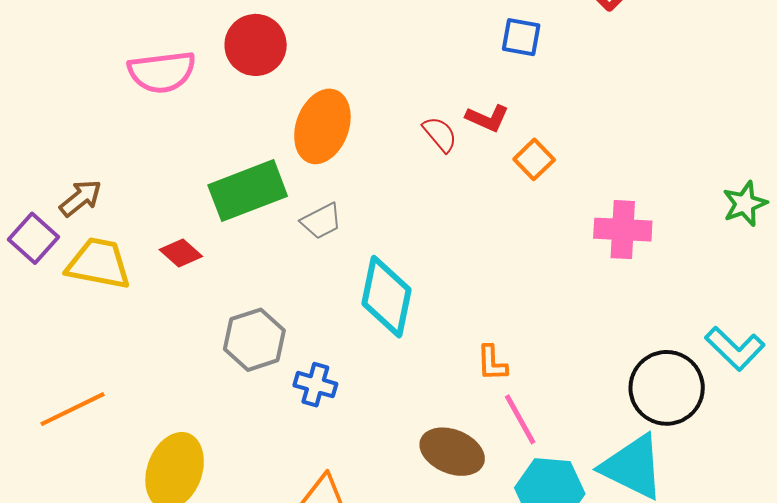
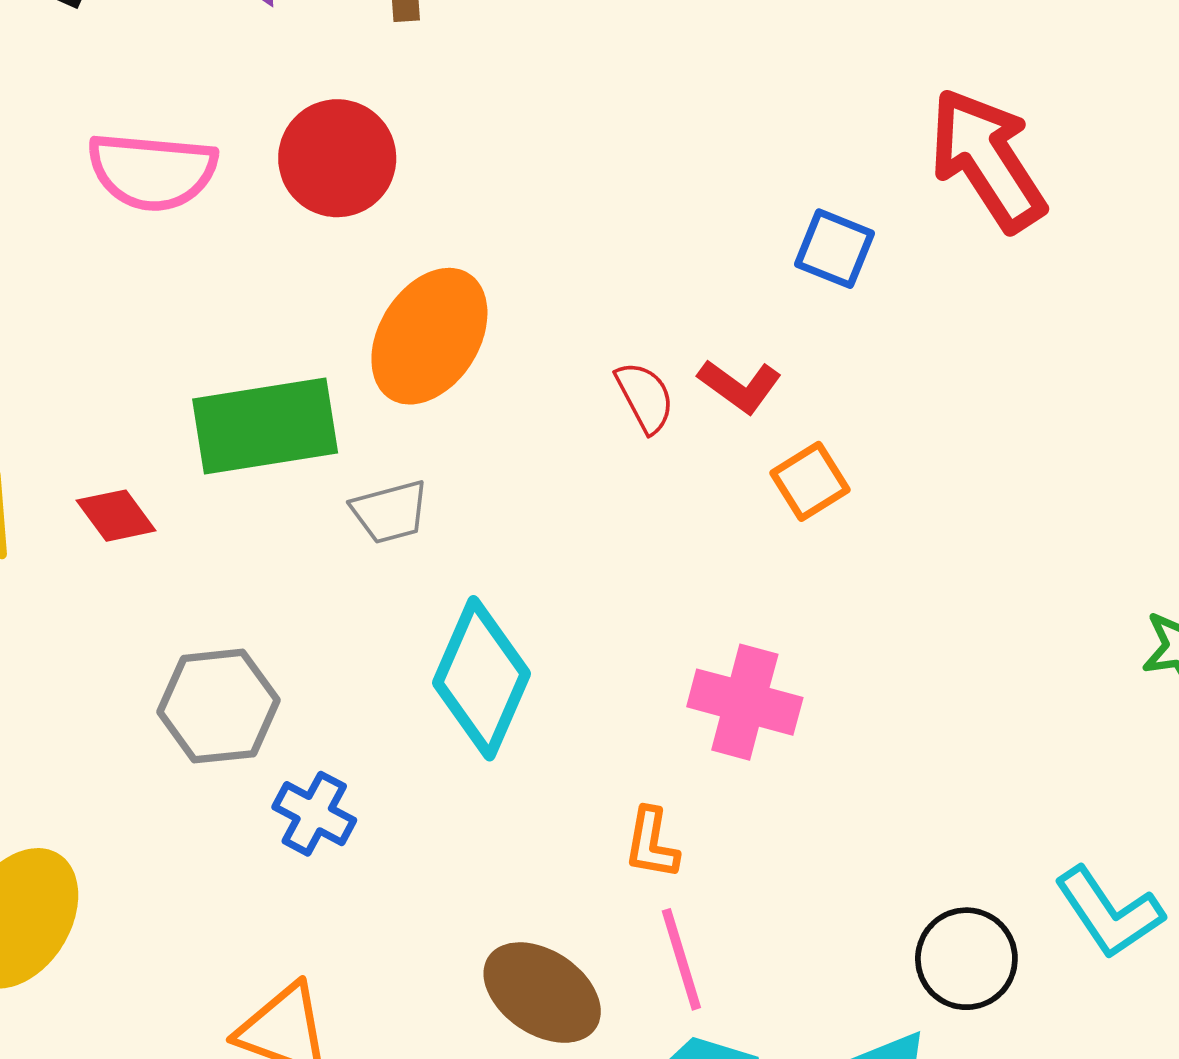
pink cross: (623, 230) -> (745, 702), moved
black circle: (667, 388) -> (966, 959), size x0.7

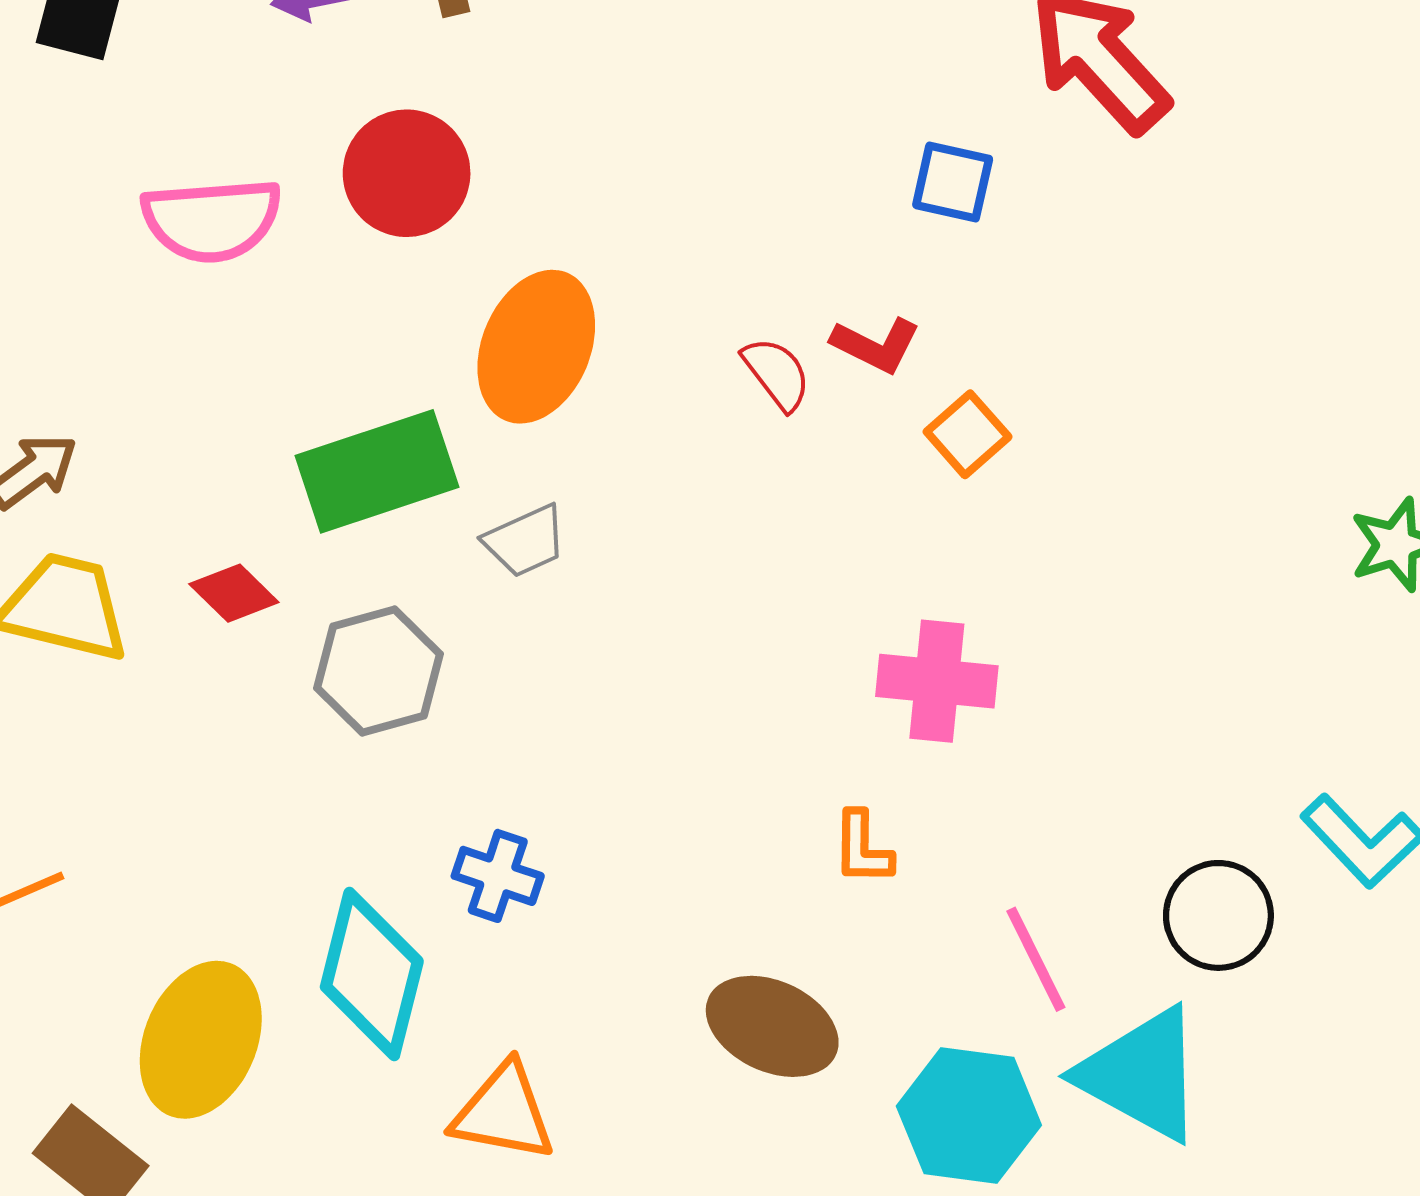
cyan diamond: (481, 678) -> (372, 974), moved
gray hexagon: (218, 706) -> (379, 671), moved
pink line: (681, 959) -> (1036, 959), moved

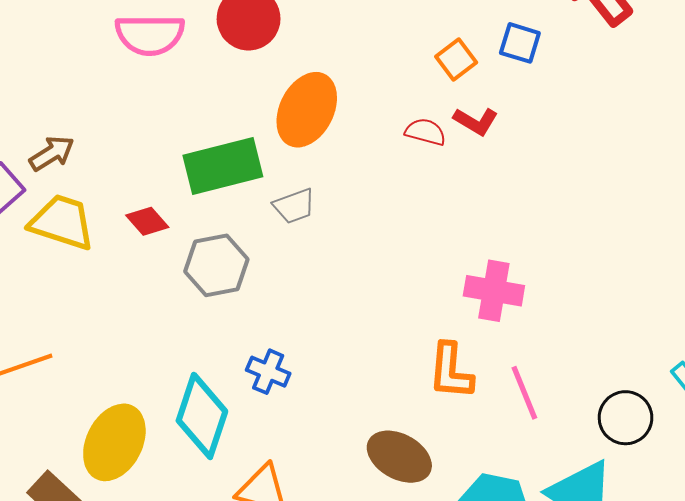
red semicircle: (777, 374) -> (425, 132), turned -42
orange square: (968, 434) -> (456, 59), moved
orange L-shape: (862, 848) -> (451, 371), size x1.5
pink line: (1036, 959) -> (524, 393), moved

